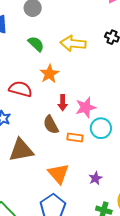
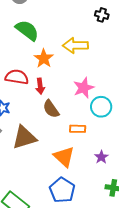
yellow arrow: (73, 43) -> (75, 45), moved
green semicircle: (36, 44) -> (27, 30), size x1.4
red arrow: (63, 103) -> (40, 86), moved
orange rectangle: (75, 137) -> (78, 129), moved

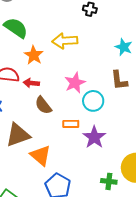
red arrow: (40, 86) -> (31, 83), turned 105
orange triangle: (64, 157) -> (41, 155), moved
purple star: (101, 157) -> (94, 137), moved, size x1.6

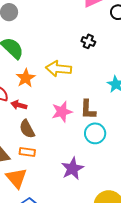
brown L-shape: (119, 80) -> (88, 109), moved
cyan circle: (93, 101) -> (95, 133), moved
orange rectangle: (71, 124) -> (27, 152), moved

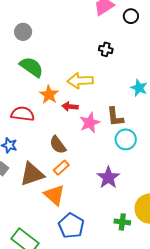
red arrow: (19, 105) -> (70, 107), moved
orange rectangle: (27, 152) -> (61, 168), turned -42

